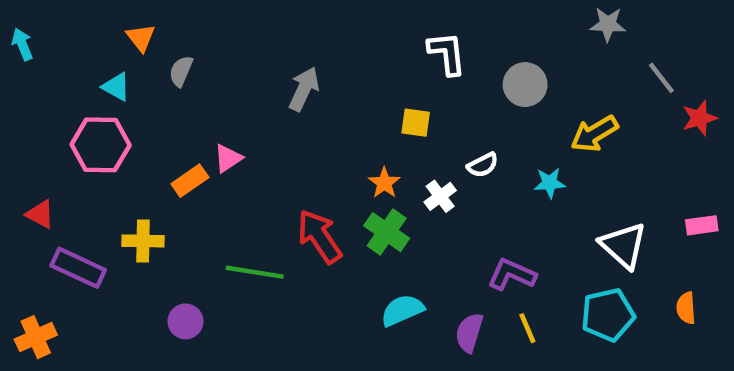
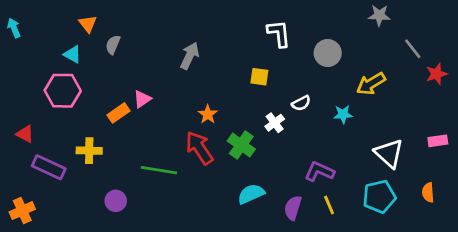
orange star: (384, 183) -> (208, 114), moved

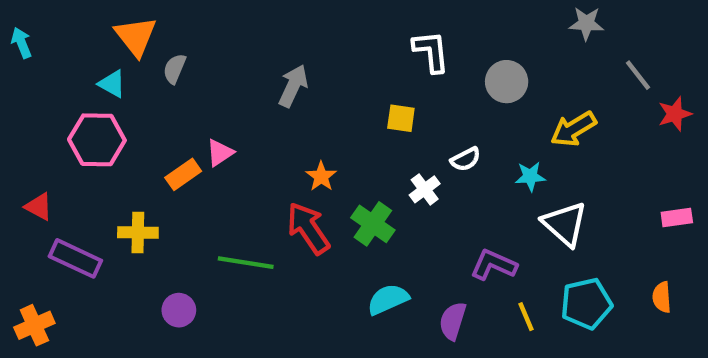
orange triangle: (88, 24) -> (136, 36), size x1.5
white triangle: (389, 153) -> (565, 224), moved
yellow line: (329, 205) -> (526, 317), moved

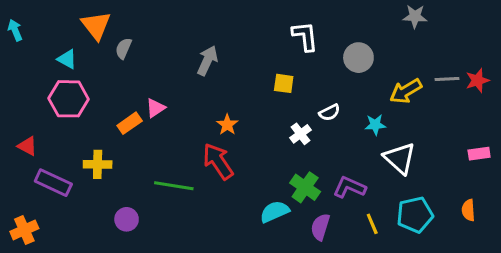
gray line: (638, 75) -> (447, 79), moved, turned -55
cyan triangle: (112, 84) -> (67, 59), moved
green cross: (373, 224) -> (305, 187), moved

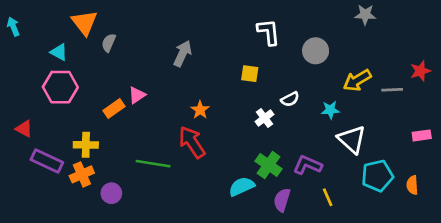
gray line: (447, 79) -> (392, 90), moved
cyan pentagon: (415, 215) -> (377, 176), moved
orange cross: (24, 230) -> (82, 174), moved

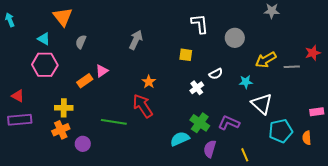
gray semicircle: (109, 43) -> (81, 42), moved
pink rectangle: (422, 135) -> (317, 112), moved
purple rectangle: (47, 161) -> (20, 120), moved, turned -30
yellow line: (328, 197) -> (245, 155), moved

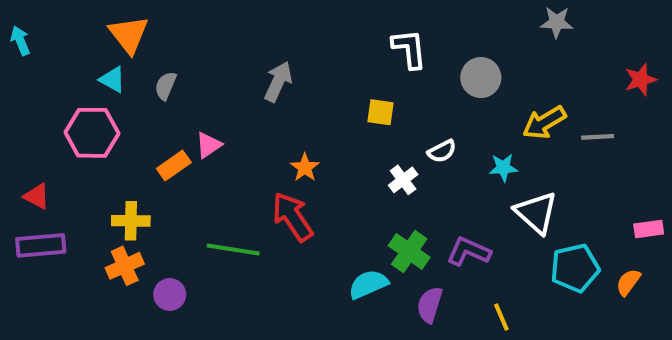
cyan triangle: (44, 39) -> (112, 80), moved
red star: (313, 53) -> (640, 80), moved
orange semicircle: (307, 138) -> (628, 282), turned 40

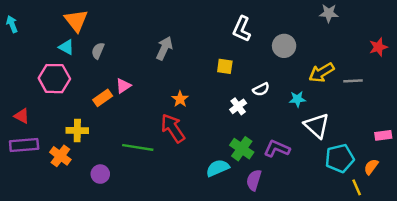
white L-shape: (409, 49) -> (242, 29), turned -150
orange cross: (125, 266) -> (60, 156), moved, turned -30
yellow line: (501, 317) -> (357, 187), moved

